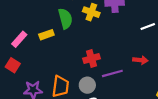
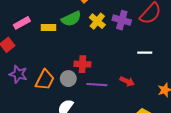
green semicircle: (65, 19) -> (71, 19), turned 60
gray circle: (87, 85) -> (68, 79), moved

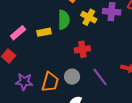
green semicircle: (71, 19) -> (64, 20), turned -54
red cross: (82, 64) -> (82, 49), moved
purple line: (97, 85) -> (100, 77), turned 60

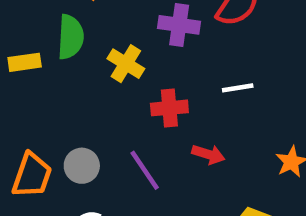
yellow cross: (89, 17) -> (126, 64), moved
red cross: (82, 49) -> (169, 108), moved

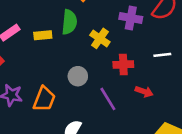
gray circle: (82, 166) -> (78, 76), moved

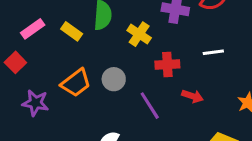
yellow rectangle: (43, 35) -> (72, 31), turned 42
orange trapezoid: (44, 99) -> (76, 83), moved, turned 32

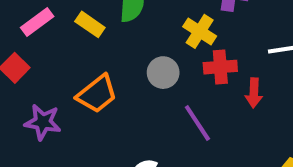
yellow cross: (139, 34) -> (200, 31), moved
gray circle: (114, 79) -> (163, 73), moved
red arrow: (192, 96) -> (254, 93), moved, turned 75

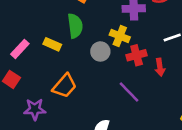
gray circle: (163, 73) -> (100, 51), moved

